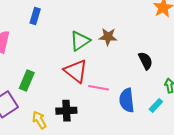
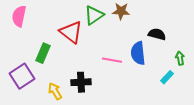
black semicircle: (145, 61) -> (157, 34), turned -48
red triangle: (76, 71) -> (71, 32), moved
blue semicircle: (127, 100) -> (138, 53), moved

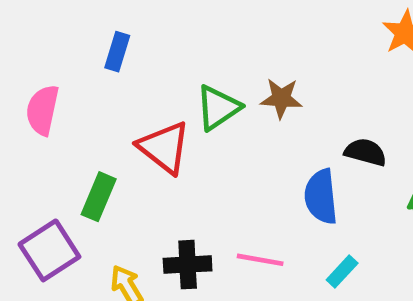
pink line: (112, 60) -> (260, 260), moved
cyan rectangle: (167, 77) -> (342, 272), moved

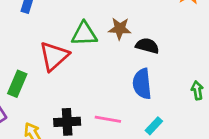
green triangle: (218, 108) -> (84, 34), turned 32
red triangle: (164, 147) -> (54, 56), turned 40
black semicircle: (365, 152) -> (147, 46), moved

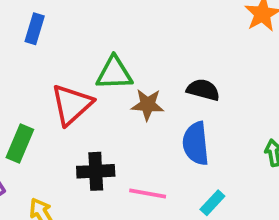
brown star: (120, 29) -> (148, 105), moved
black cross: (67, 122) -> (96, 171), moved

